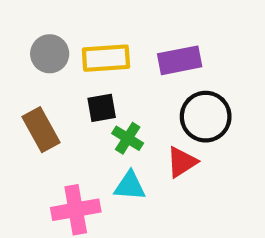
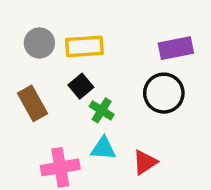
purple rectangle: (180, 60) -> (176, 48), moved
black square: (102, 108) -> (81, 86), turned -30
red triangle: (182, 162) -> (145, 162), moved

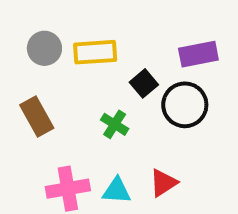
black square: (81, 86) -> (144, 83), moved
cyan triangle: (103, 148) -> (117, 191), moved

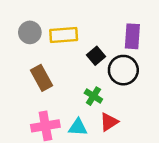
purple rectangle: (198, 54) -> (132, 36), turned -75
brown rectangle: (37, 117) -> (42, 78), moved
green cross: (115, 124) -> (93, 96), moved

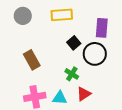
gray circle: (30, 32) -> (23, 16), moved
yellow rectangle: (64, 35) -> (62, 15), moved

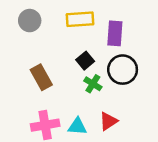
purple rectangle: (102, 28) -> (115, 33), moved
black square: (74, 43) -> (85, 61), moved
green cross: (72, 74) -> (93, 84), moved

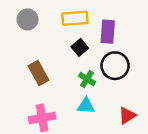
black square: (85, 61) -> (80, 47), moved
red triangle: (108, 121) -> (127, 115), moved
cyan triangle: (77, 126) -> (86, 106), moved

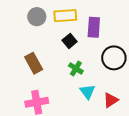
gray circle: (28, 19) -> (37, 17), moved
black circle: (115, 66) -> (114, 58), moved
cyan triangle: (86, 106) -> (87, 92), moved, turned 49

